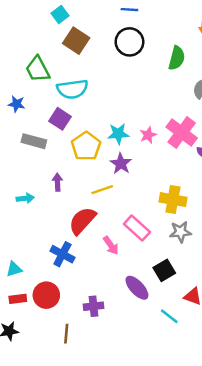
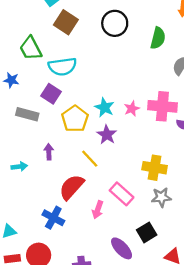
pink cross: (182, 133) -> (162, 106), turned -32
cyan star: (118, 134) -> (105, 107), turned 30
yellow line: (102, 190) -> (90, 159), turned 66
pink arrow: (111, 245) -> (98, 210), turned 54

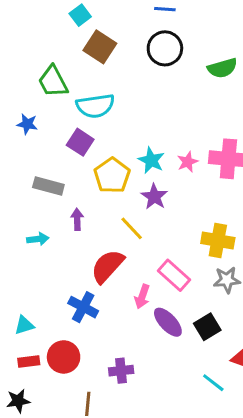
green semicircle: (158, 38) -> (222, 68), turned 60
gray rectangle: (27, 114) -> (48, 186), moved
purple ellipse: (122, 248) -> (168, 322), moved

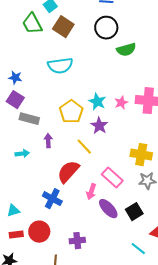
green semicircle: (222, 68) -> (126, 50), moved
green trapezoid: (53, 82) -> (32, 24), moved
purple square: (80, 142) -> (15, 100), moved

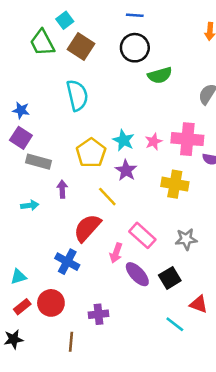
cyan semicircle: (60, 66) -> (77, 95), turned -95
yellow cross: (141, 155) -> (175, 184), moved
red rectangle: (16, 235) -> (22, 307), turned -32

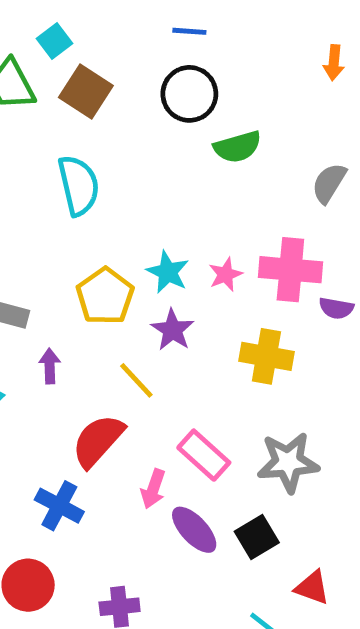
gray star: (186, 239) -> (288, 462), size x1.4

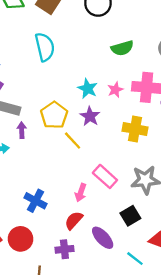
green semicircle: (238, 147) -> (122, 48), moved
yellow pentagon: (105, 296) -> (54, 115), moved
purple arrow: (50, 366) -> (22, 130), moved
red semicircle: (98, 441) -> (74, 220), moved, size x0.7
purple ellipse: (194, 530) -> (103, 238), moved

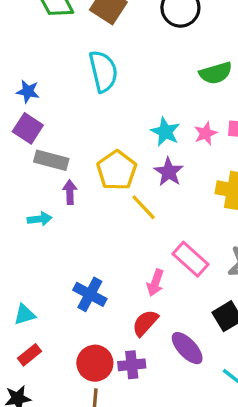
red circle: (21, 239) -> (95, 363), moved

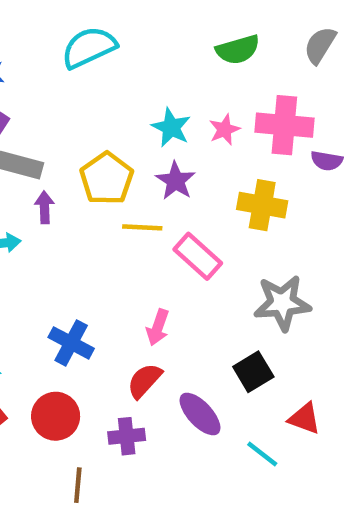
cyan semicircle: (103, 71) -> (89, 47), turned -102
yellow line: (144, 207) -> (142, 227), turned -44
pink rectangle: (190, 259) -> (198, 256), moved
red circle: (95, 363) -> (56, 416), moved

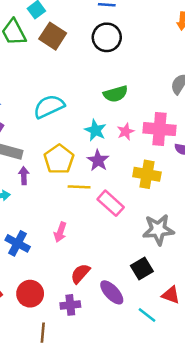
cyan semicircle: (89, 47) -> (49, 106), moved
green semicircle: (238, 50) -> (116, 94), moved
pink arrow: (158, 327) -> (60, 232), moved
blue cross: (71, 343) -> (18, 243), moved

